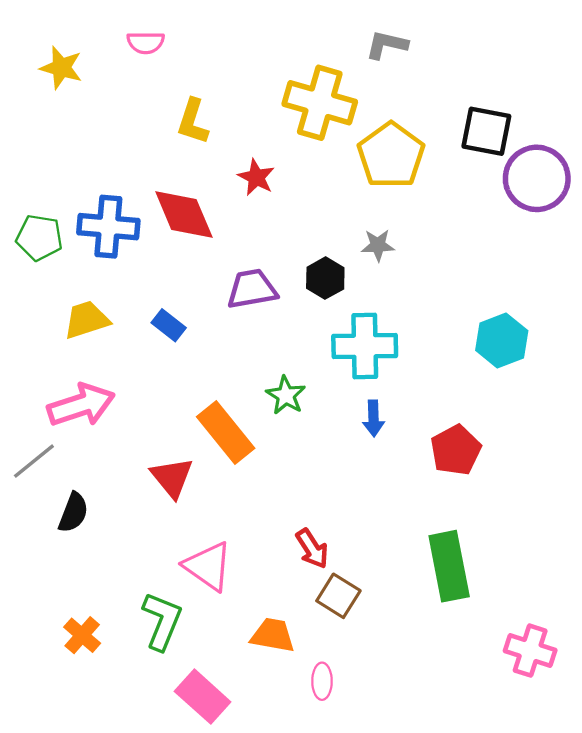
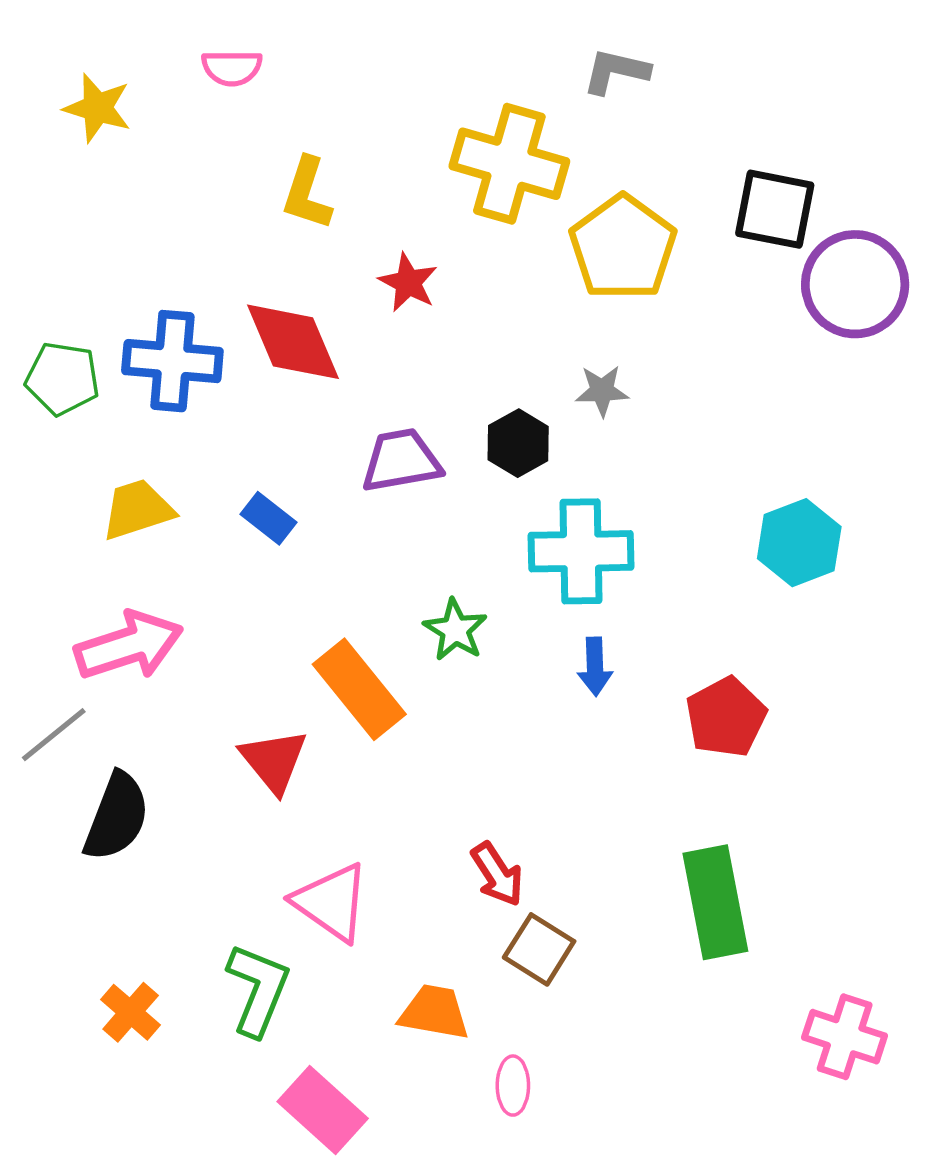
black semicircle: (73, 513) -> (117, 817), size x1.4

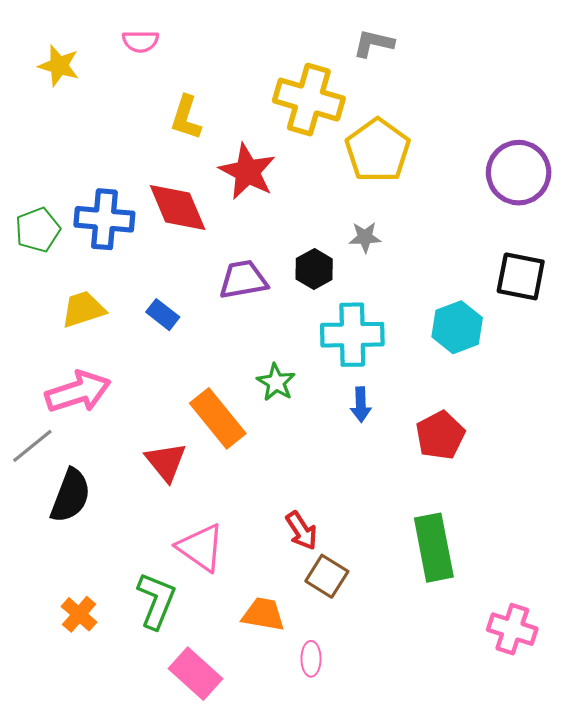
black square: (775, 209) -> (521, 276), moved
red star: (408, 282) -> (247, 172), size x1.6
green pentagon: (62, 379) -> (38, 230), turned -30
cyan hexagon: (799, 543) -> (457, 327), moved

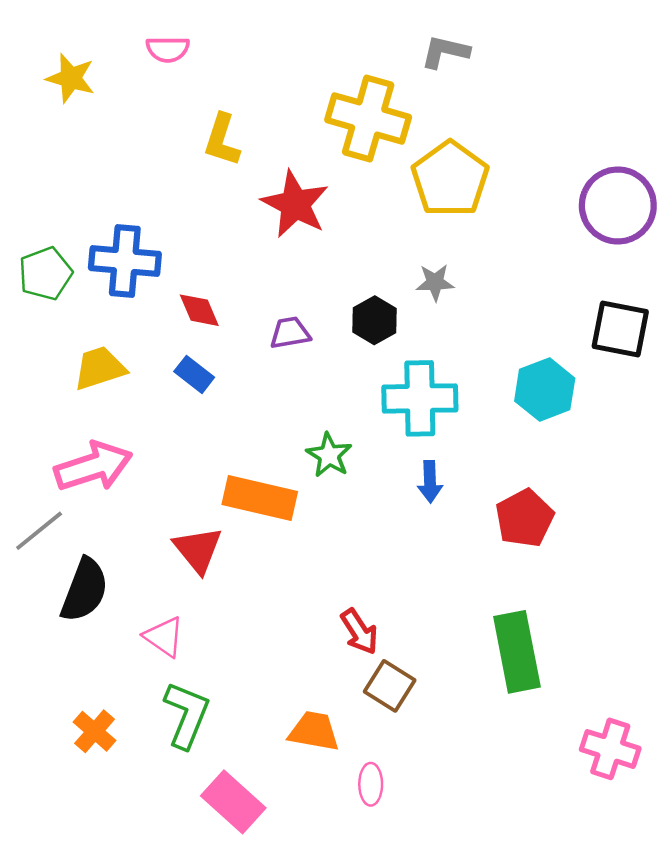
red diamond: (178, 208) -> (199, 310), moved, size x0.6
purple trapezoid: (243, 280) -> (290, 333), size x0.7
orange rectangle: (218, 418) -> (260, 498), turned -38
pink triangle: (201, 548) -> (164, 637), moved, size x0.7

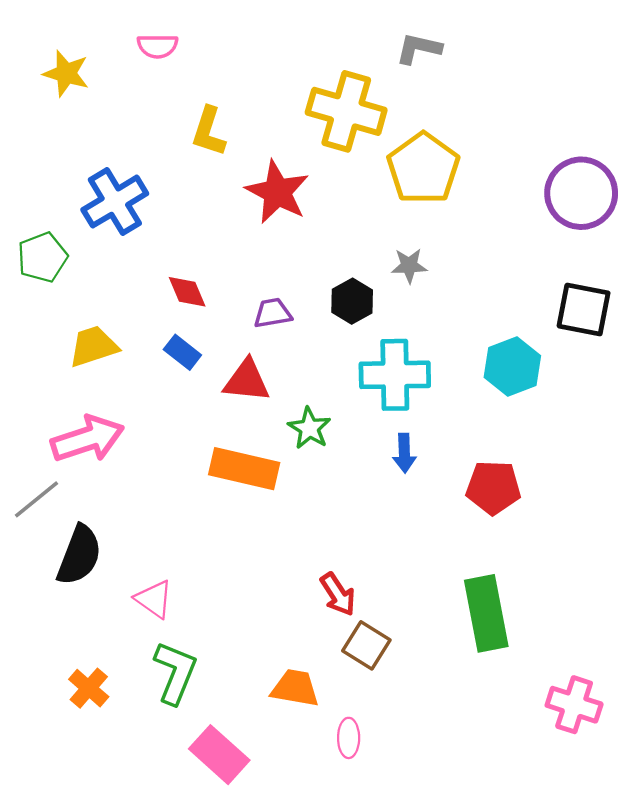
blue cross: (125, 261) -> (115, 202), moved, turned -36
red pentagon: (524, 518) -> (493, 488), turned 30
red triangle: (198, 550) -> (247, 381), moved, turned -45

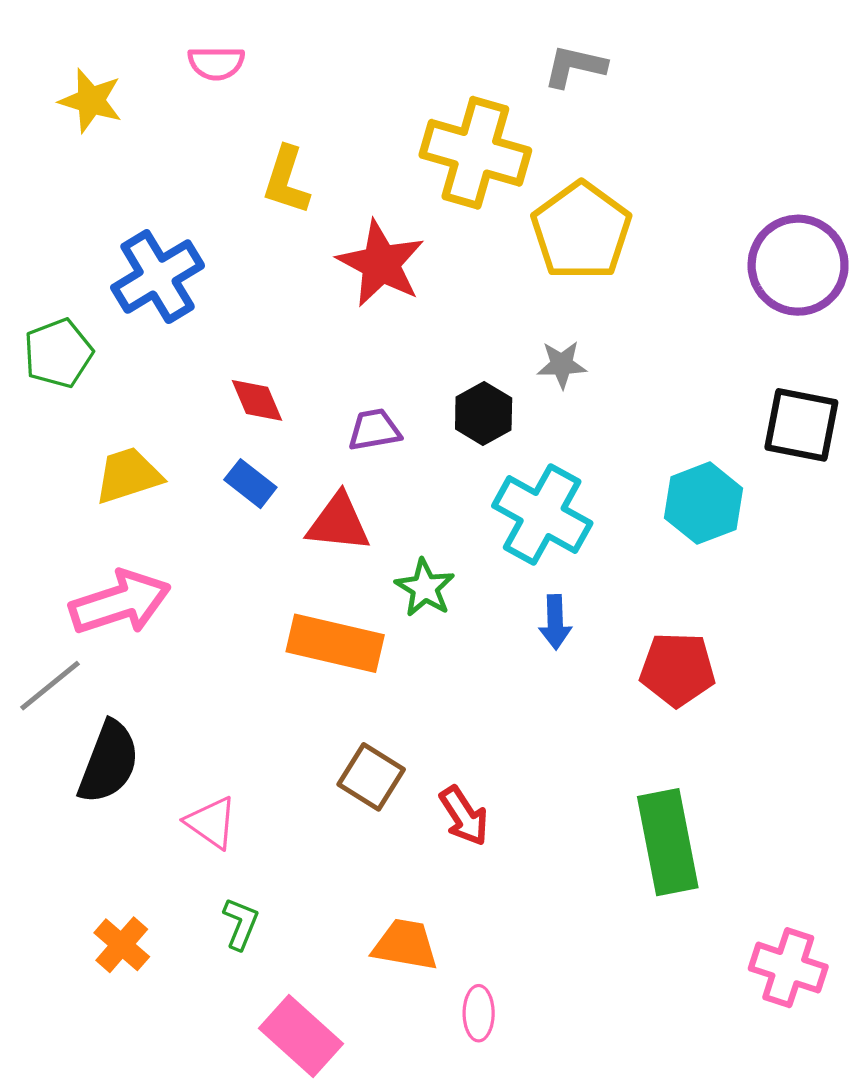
cyan cross: (395, 375) -> (542, 515), turned 30
brown square: (366, 645) -> (371, 777), moved
green L-shape: (175, 673) -> (241, 924), size x0.6

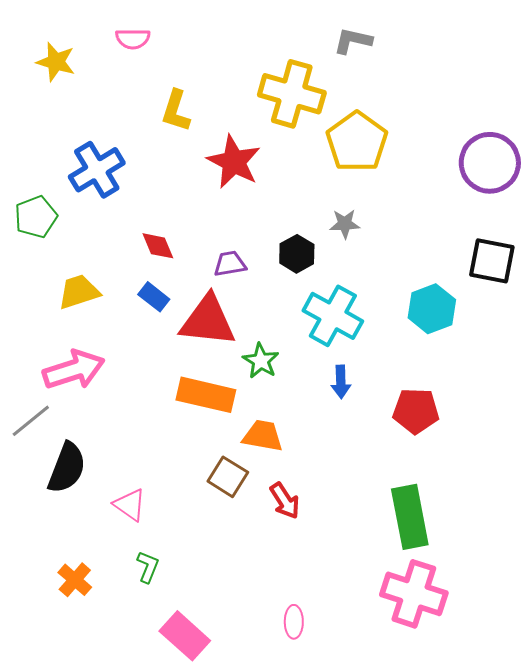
red triangle: (338, 523) -> (208, 321), size x1.4
orange trapezoid: (405, 945) -> (263, 436), moved
pink cross: (788, 968) -> (414, 594), moved, size x1.4

